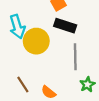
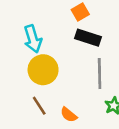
yellow circle: (36, 41) -> (43, 70), moved

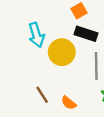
yellow circle: (43, 70) -> (62, 52), moved

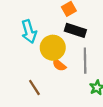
orange semicircle: (69, 103) -> (59, 65), moved

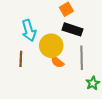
brown line: (34, 88) -> (21, 59), moved, turned 35

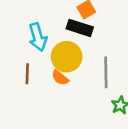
black rectangle: (72, 29) -> (80, 28), moved
orange semicircle: (57, 62) -> (60, 78), moved

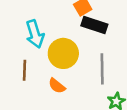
black rectangle: (80, 28) -> (94, 25), moved
orange semicircle: (60, 78) -> (57, 86), moved

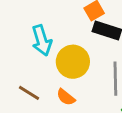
brown line: (24, 70) -> (29, 93), moved, turned -60

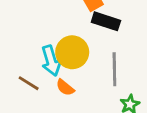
cyan arrow: (42, 40) -> (51, 61), moved

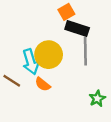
gray line: (114, 69) -> (85, 51), moved

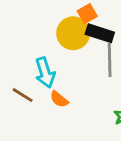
yellow circle: (49, 55) -> (73, 33), moved

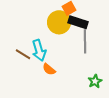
brown line: (23, 95) -> (23, 54), moved

